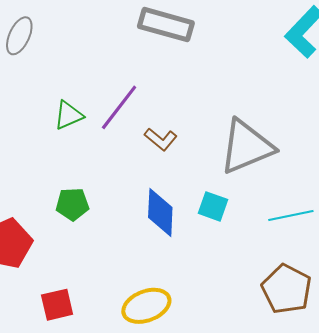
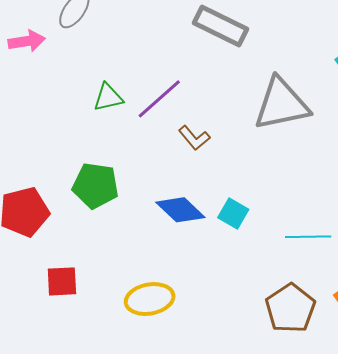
gray triangle: (246, 147) -> (281, 104), moved
green pentagon: (72, 204) -> (96, 186), size x1.4
blue diamond: (160, 212) -> (180, 210), turned -60

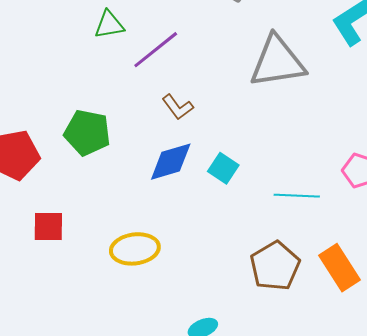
green triangle: (108, 97) -> (109, 25), moved
brown L-shape: (194, 138) -> (178, 107), moved
blue diamond: (180, 210) -> (171, 162), turned -63

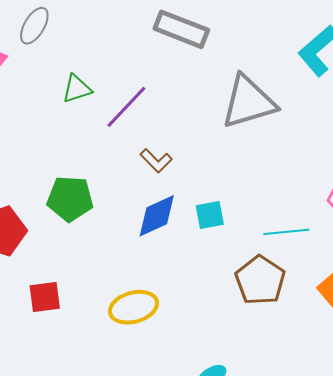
cyan square: (223, 168) -> (210, 215), turned -36
brown pentagon: (275, 266) -> (260, 280), moved

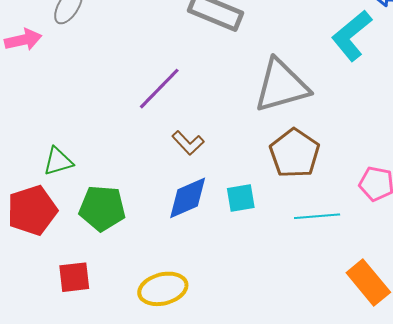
green triangle: (77, 89) -> (58, 161), moved
green pentagon: (70, 199) -> (102, 208), moved
brown pentagon: (260, 280) -> (295, 153), moved

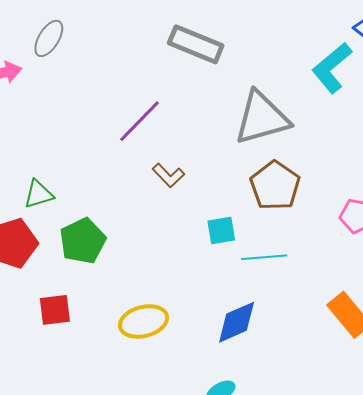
blue diamond: (188, 198) -> (237, 322), moved
green pentagon: (102, 208) -> (83, 241), turned -30
cyan line: (317, 216) -> (264, 257), moved

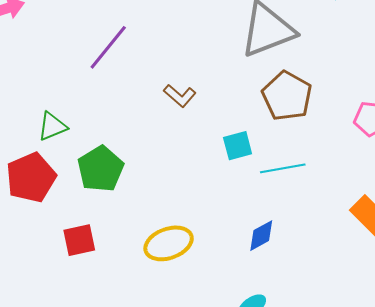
purple line: (140, 121) -> (108, 47), moved
blue diamond: (237, 322) -> (261, 236), size x0.7

